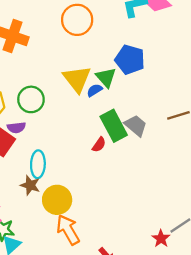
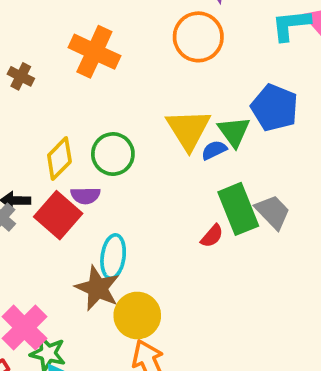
brown star: (30, 185) -> (98, 288), size x1.4

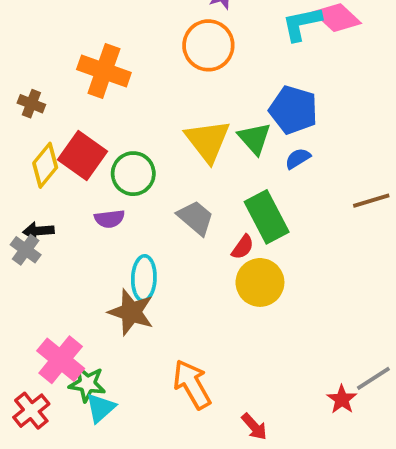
blue semicircle: (214, 150) -> (298, 158), moved
yellow diamond: (59, 158) -> (45, 165), moved
gray trapezoid: (273, 212) -> (196, 218), moved
red square: (58, 215) -> (82, 155), moved
yellow circle: (137, 315) -> (260, 282), moved

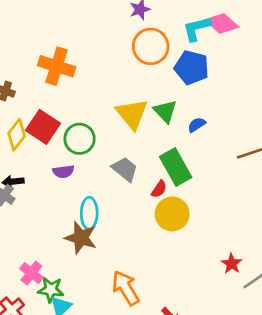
orange circle: (208, 45) -> (151, 46), moved
blue pentagon: (293, 110) -> (192, 67), moved
pink cross: (61, 360) -> (31, 273), size x0.7
red star: (342, 399) -> (232, 264), moved

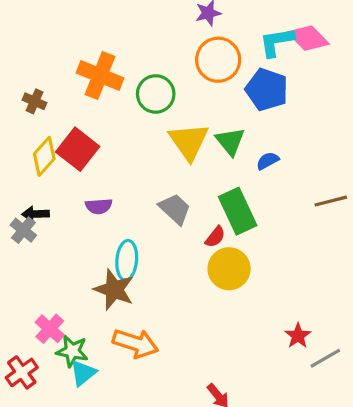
green circle: (80, 139) -> (156, 94), moved
orange arrow: (126, 288) -> (135, 343), moved, turned 135

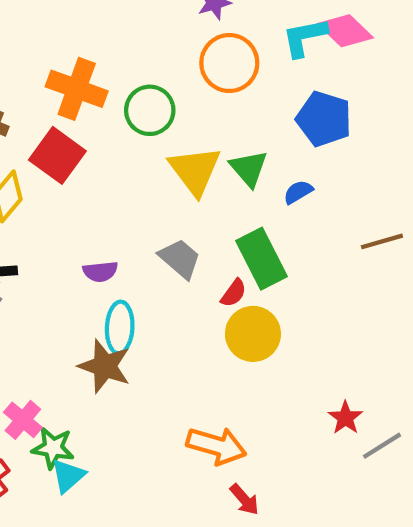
blue pentagon: (267, 90) -> (324, 119), moved
red square: (78, 149) -> (57, 155), moved
purple semicircle: (99, 206) -> (100, 272), moved
orange arrow: (135, 343) -> (216, 446), moved

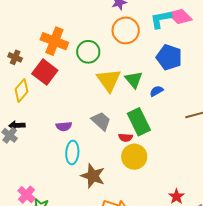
red semicircle: (234, 293) -> (126, 137), turned 56
brown star: (105, 366) -> (93, 176), moved

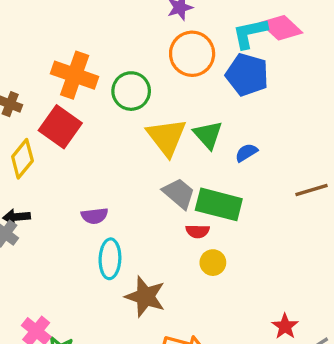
blue pentagon: (169, 57) -> (247, 75), moved
gray trapezoid: (101, 121) -> (179, 193), moved
green rectangle: (139, 122) -> (219, 204), turned -48
yellow circle: (134, 157) -> (213, 263), size x0.6

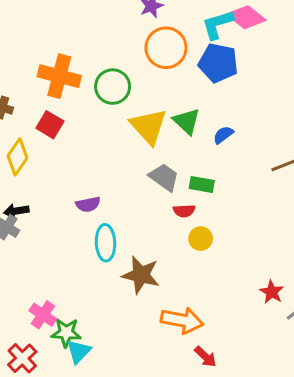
red square: (60, 127) -> (50, 125), size x0.7
green rectangle: (219, 204) -> (202, 185), size x0.6

